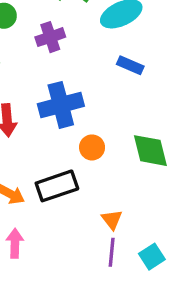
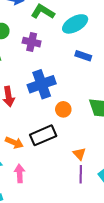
purple cross: (50, 37) -> (32, 42), turned 36

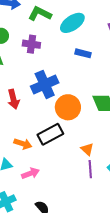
orange circle: (63, 109) -> (68, 107), size x1.6
pink arrow: (20, 173) -> (30, 173), turned 78

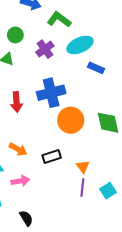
cyan ellipse: (72, 23) -> (80, 45), moved
purple cross: (31, 44) -> (45, 49), turned 36
black rectangle: (50, 134) -> (52, 157), moved, size x0.7

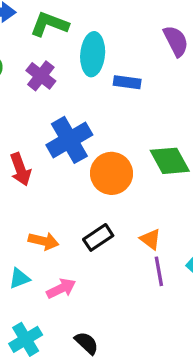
cyan ellipse: (80, 45) -> (93, 54), turned -45

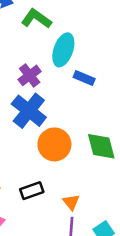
purple cross: (41, 76) -> (30, 75), moved
blue cross: (69, 140) -> (29, 111), turned -36

